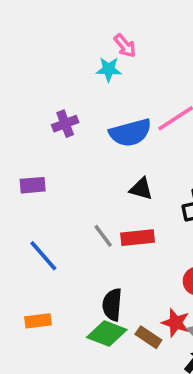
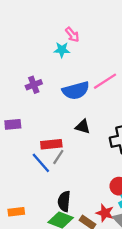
gray line: (103, 236) -> (58, 157), turned 70
red rectangle: (138, 238) -> (51, 144), moved
blue line: (43, 256) -> (41, 163), moved

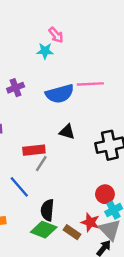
pink line: (105, 81) -> (90, 84), turned 30
blue line: (41, 163) -> (19, 187), moved

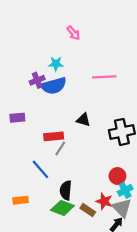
cyan star: (45, 51) -> (56, 64), moved
blue semicircle: (60, 94) -> (54, 86), moved

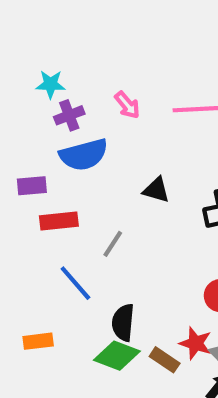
pink arrow: (73, 33) -> (127, 105), moved
cyan star: (56, 64) -> (51, 84), moved
blue semicircle: (54, 86) -> (84, 155), moved
red rectangle: (54, 136) -> (59, 221), moved

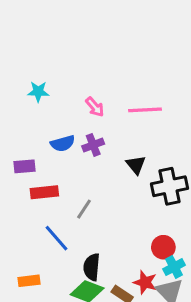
purple cross: (69, 115) -> (93, 145), moved
blue semicircle: (84, 155) -> (63, 143), size x0.7
black triangle: (156, 190) -> (136, 165), moved, turned 35

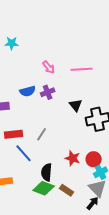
cyan star: (38, 92) -> (12, 43), moved
red rectangle: (44, 192) -> (14, 134), moved
red star: (145, 282) -> (73, 158), moved

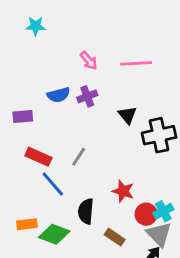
red rectangle: (14, 134) -> (38, 157), turned 30
red circle: (94, 159) -> (146, 214), moved
green diamond: (44, 188) -> (54, 234), moved

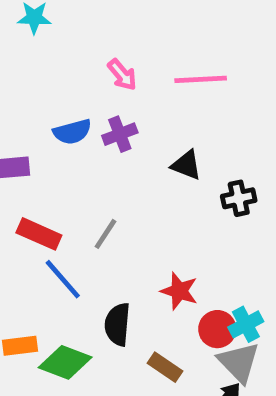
black triangle: (127, 115) -> (186, 165), turned -30
black cross: (159, 135) -> (239, 198), size x0.6

